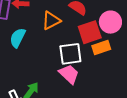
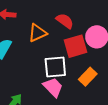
orange rectangle: (101, 48) -> (88, 77), moved, turned -30

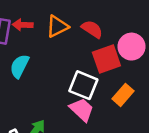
orange triangle: (38, 33) -> (57, 26), moved
white square: (55, 67) -> (83, 85), turned 30

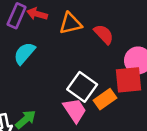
red square: (106, 59) -> (128, 80), moved
orange rectangle: (123, 95) -> (105, 99), moved

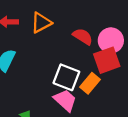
red semicircle: (104, 34) -> (83, 36), moved

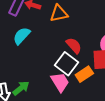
red semicircle: (83, 36) -> (74, 46), moved

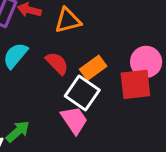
red semicircle: (74, 46) -> (57, 63), moved
orange rectangle: (84, 74) -> (93, 68), moved

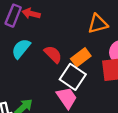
orange triangle: (68, 20) -> (98, 24), moved

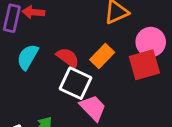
white square: (73, 77) -> (76, 83), moved

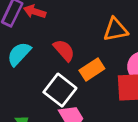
red semicircle: (68, 58) -> (64, 50), moved

